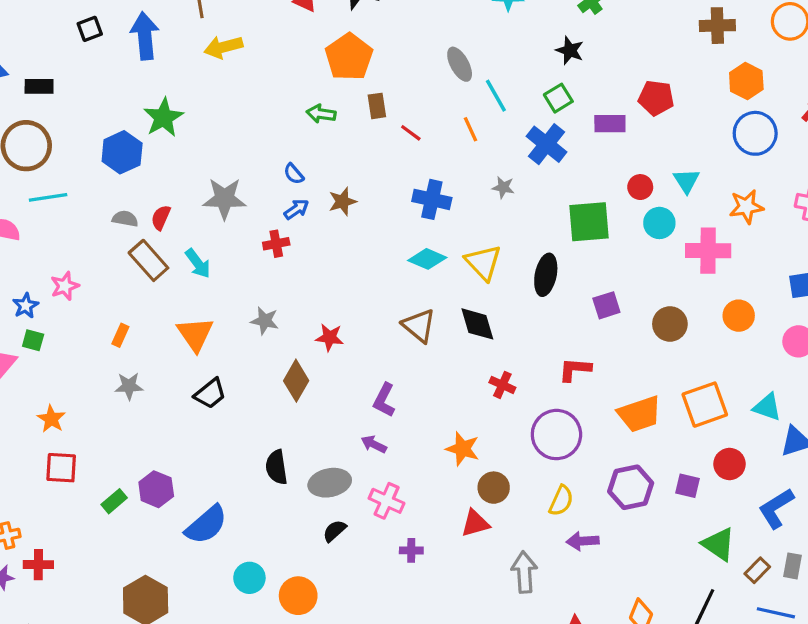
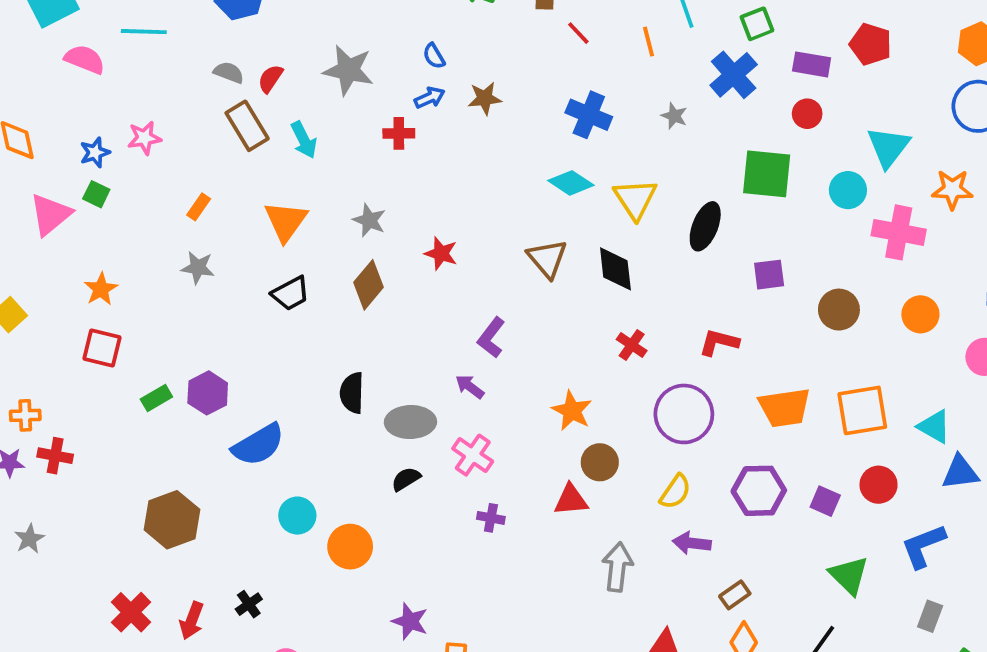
cyan triangle: (687, 181) -> (888, 147), size x1.4
red circle: (640, 187) -> (807, 114), moved
brown diamond: (296, 381) -> (368, 285), moved
brown rectangle: (757, 570) -> (735, 595), moved

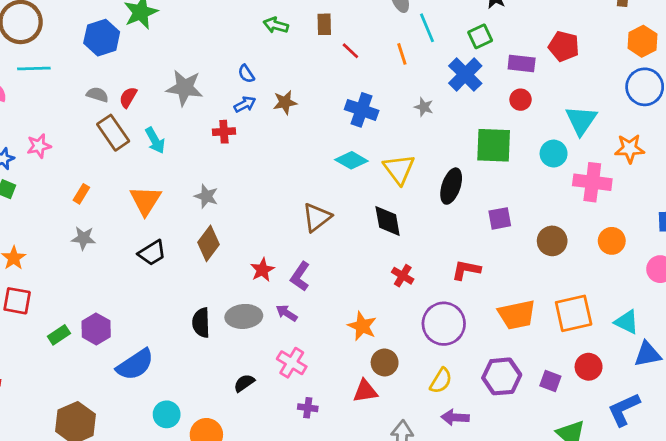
red star: (441, 253) -> (262, 270), moved, turned 30
brown triangle: (547, 259) -> (317, 217), moved, turned 36
gray ellipse: (410, 422) -> (244, 316), moved

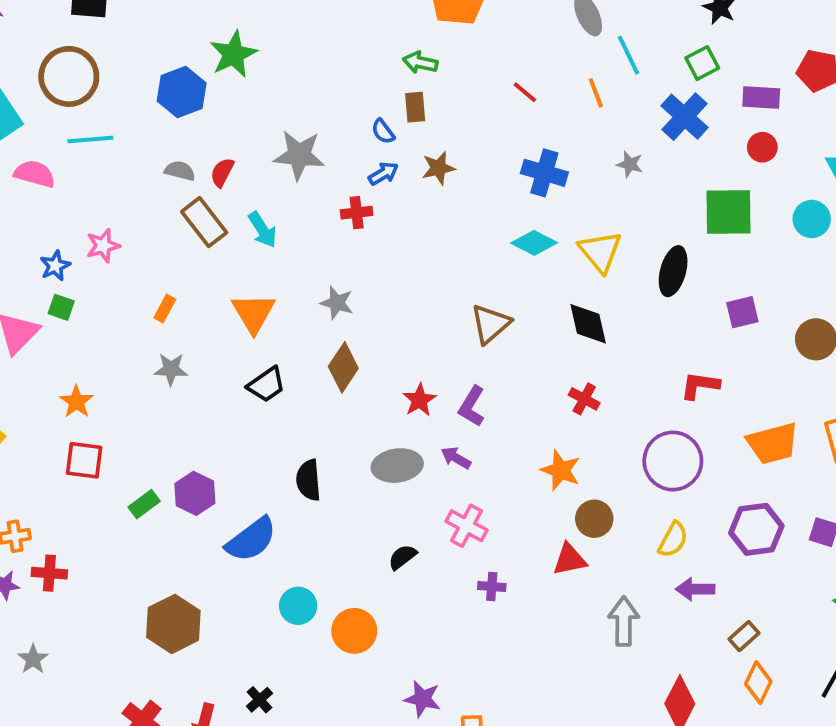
brown rectangle: (324, 24) -> (415, 107), moved
red cross: (403, 276) -> (584, 399), moved
black semicircle: (201, 323) -> (309, 480), moved

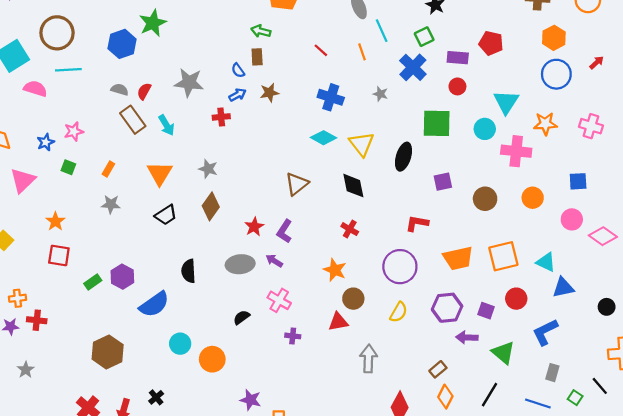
green square: (61, 307) -> (68, 167), moved
purple arrow: (695, 589) -> (467, 337), moved

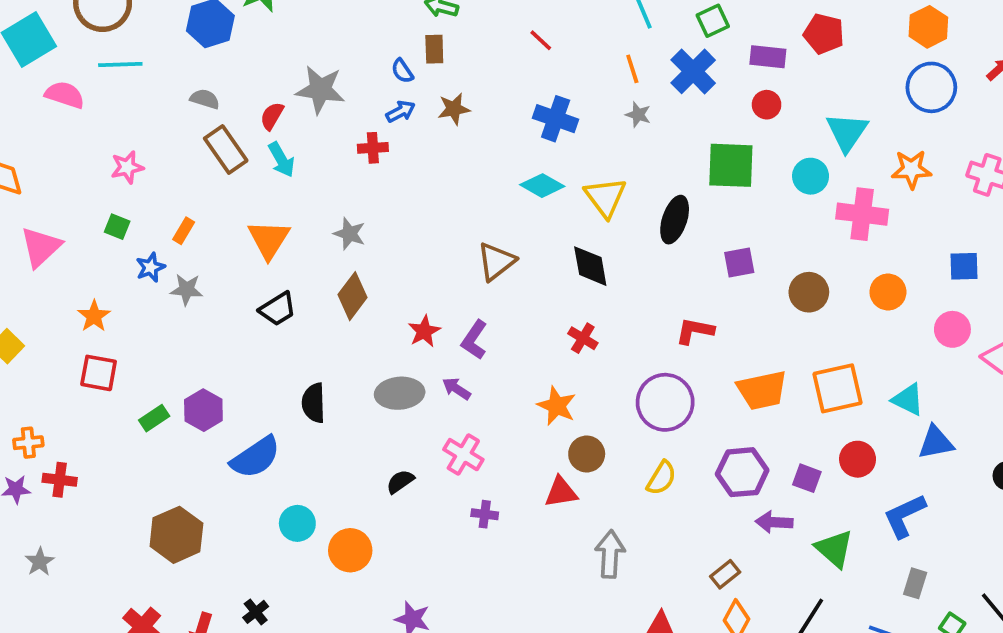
orange line: (362, 52) -> (632, 69), moved
red semicircle: (144, 91) -> (272, 116), moved
blue star: (46, 142) -> (150, 267), moved

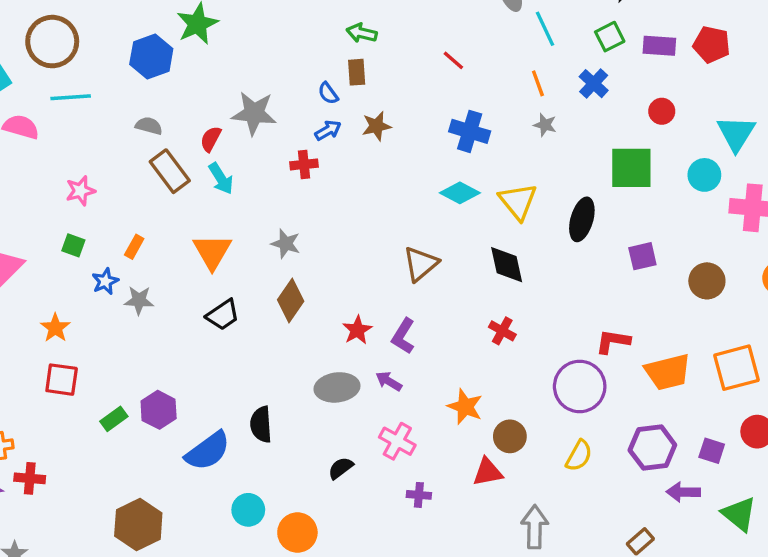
purple rectangle: (768, 57) -> (659, 46), moved
blue cross: (693, 71) -> (594, 84), size x0.7
red L-shape: (695, 331) -> (613, 341), moved
black semicircle: (314, 403) -> (261, 424), moved
orange star: (557, 406) -> (465, 407), moved

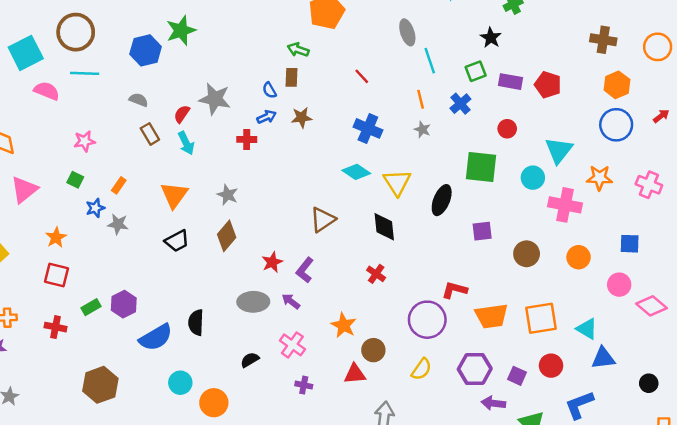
brown rectangle: (170, 171) -> (150, 134), size x0.7
red cross: (30, 478) -> (55, 327), moved

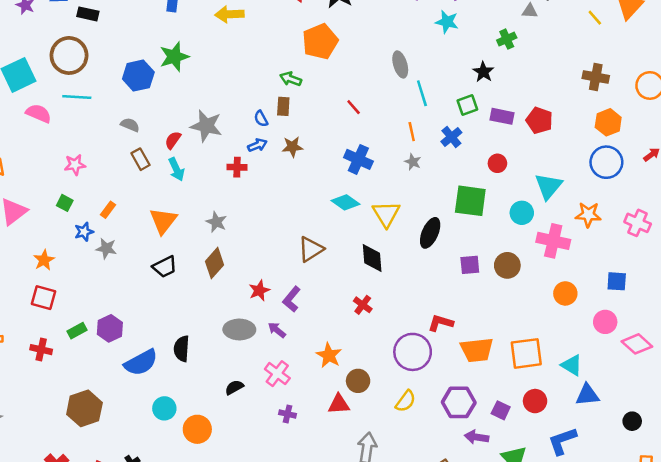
brown circle: (527, 254) -> (507, 265), moved

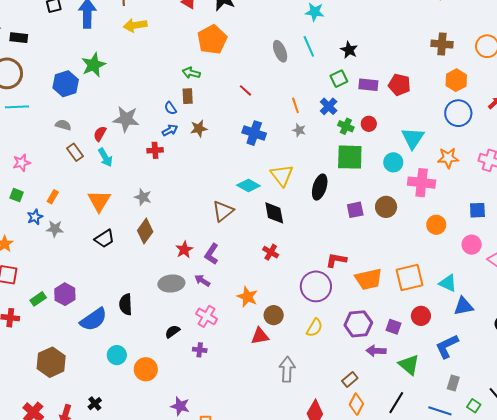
green cross: (507, 39) -> (346, 126), moved, turned -35
cyan line: (422, 93) -> (309, 46), moved
cyan diamond: (346, 202) -> (248, 185), moved
purple cross: (288, 414) -> (200, 350), moved

